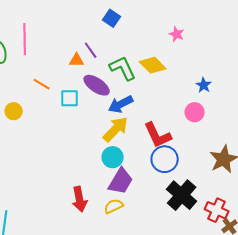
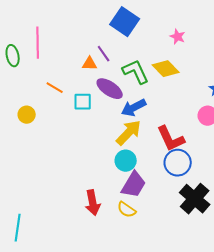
blue square: (112, 18) -> (125, 22), size x1.6
pink star: (177, 34) -> (178, 37), moved
yellow semicircle: (114, 206) -> (127, 210), turned -120

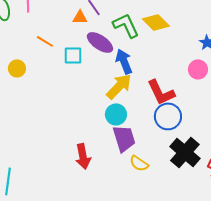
blue arrow: (134, 108) -> (124, 61), turned 95
purple trapezoid: (134, 185) -> (124, 138), turned -48
yellow semicircle: (127, 210) -> (139, 163), moved

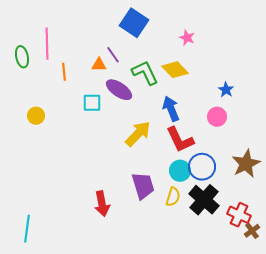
orange line: (45, 41) -> (64, 72), moved, turned 54
blue arrow: (124, 61) -> (171, 109), moved
cyan circle: (116, 114) -> (180, 171), moved
blue circle: (168, 116) -> (202, 167), moved
yellow semicircle: (139, 163) -> (173, 197), moved, turned -108

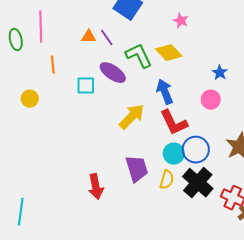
orange triangle: (99, 65) -> (89, 37), moved
orange line: (64, 72) -> (53, 65), moved

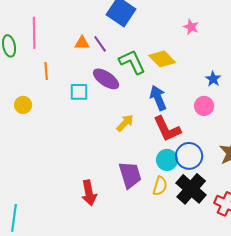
pink star: (181, 21) -> (191, 27), moved
yellow arrow: (132, 117) -> (125, 123), size x0.7

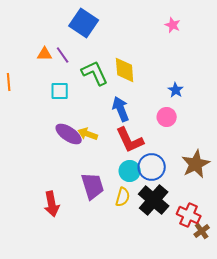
pink star: (191, 27) -> (173, 25), moved
yellow diamond: (162, 59) -> (125, 70), turned 40
purple ellipse: (106, 79) -> (69, 134), moved
cyan square: (79, 92) -> (60, 91), moved
yellow arrow: (125, 123) -> (88, 134), turned -114

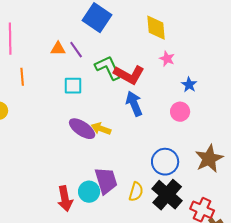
pink star: (173, 25) -> (167, 59), moved
yellow diamond: (125, 70) -> (156, 28), moved
red L-shape: (130, 140) -> (129, 75), moved, turned -36
cyan circle: (130, 171) -> (89, 192), moved

